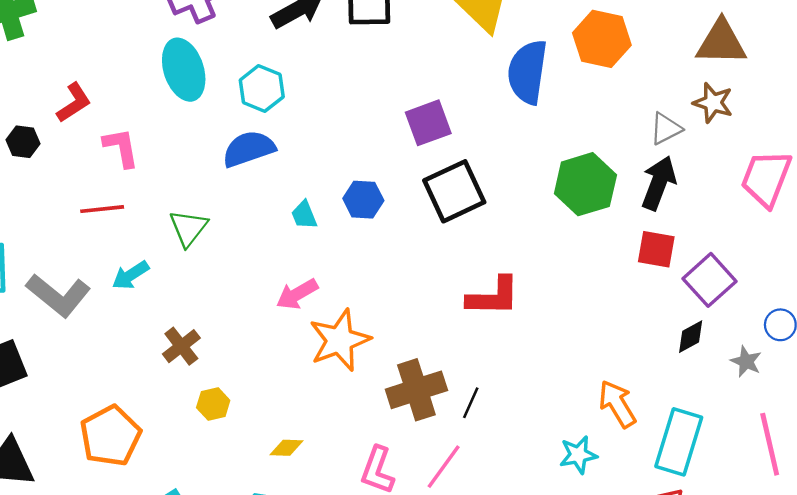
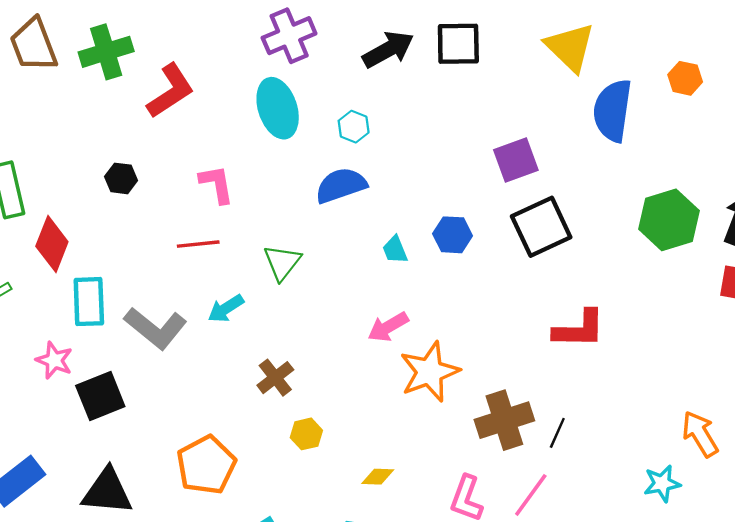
orange hexagon: (602, 39) -> (685, 78), size x0.6
cyan hexagon: (262, 89) -> (354, 127), size x0.7
red L-shape: (74, 103) -> (171, 91), moved, size x1.4

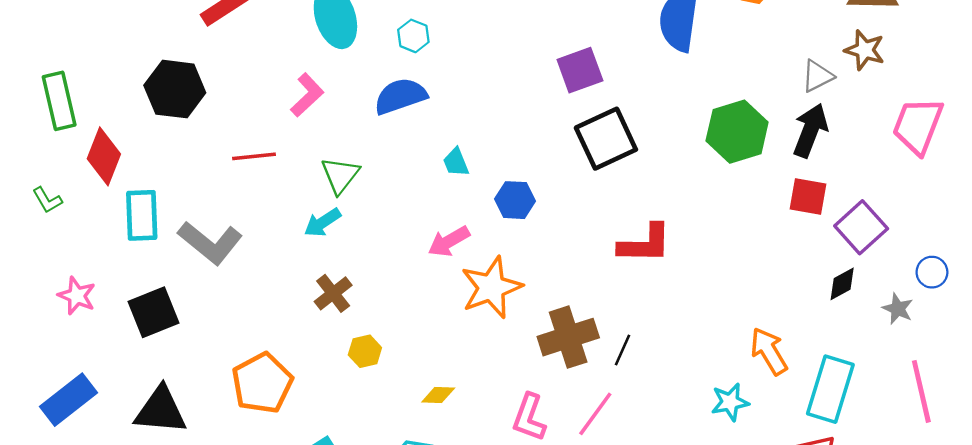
black hexagon: (121, 178) -> (175, 89), size x1.8
pink L-shape: (217, 184) -> (307, 95), moved, turned 57
blue hexagon: (453, 235) -> (515, 200), moved
cyan arrow: (226, 308) -> (322, 223), moved
pink star: (54, 360) -> (77, 296), moved

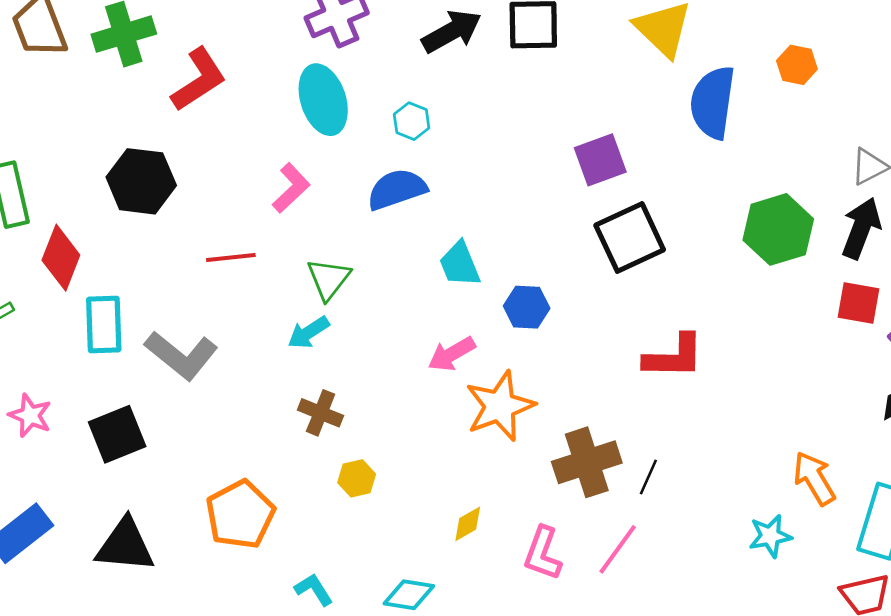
cyan trapezoid: (456, 162) -> (460, 264), size x1.4
brown cross: (333, 293) -> (321, 413), turned -30
yellow diamond: (438, 395) -> (468, 524), moved, turned -32

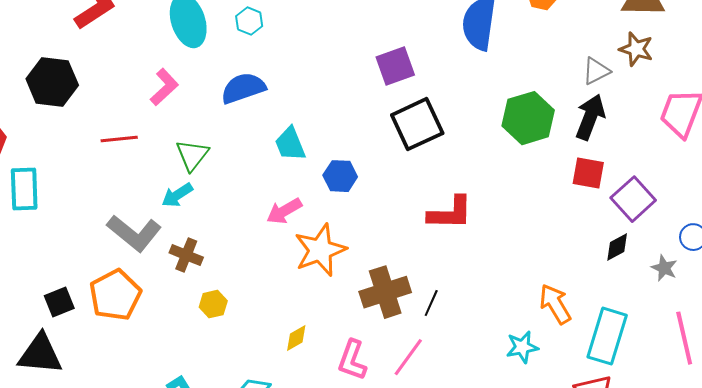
cyan hexagon: (412, 121) -> (249, 21), moved
gray L-shape: (181, 355) -> (134, 233), moved
black square: (117, 434) -> (59, 302), moved, size x0.7
orange pentagon: (240, 515) -> (115, 295), moved

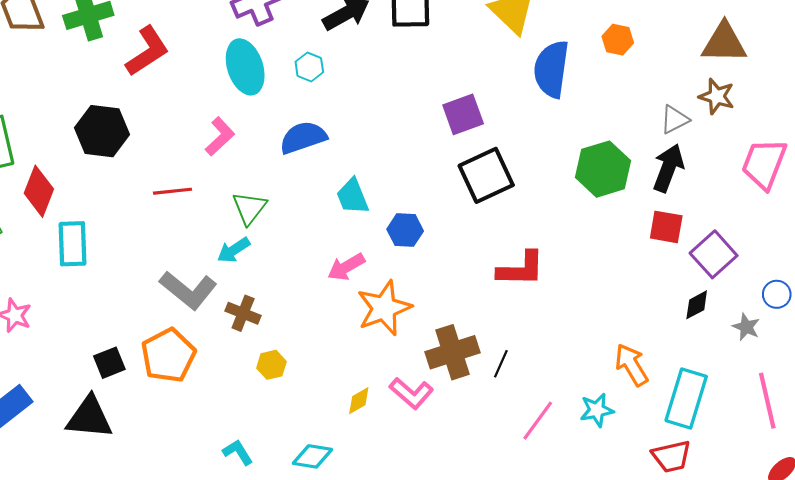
pink line: (408, 357) -> (538, 421), moved
pink L-shape: (352, 360) -> (411, 393), moved, turned -69

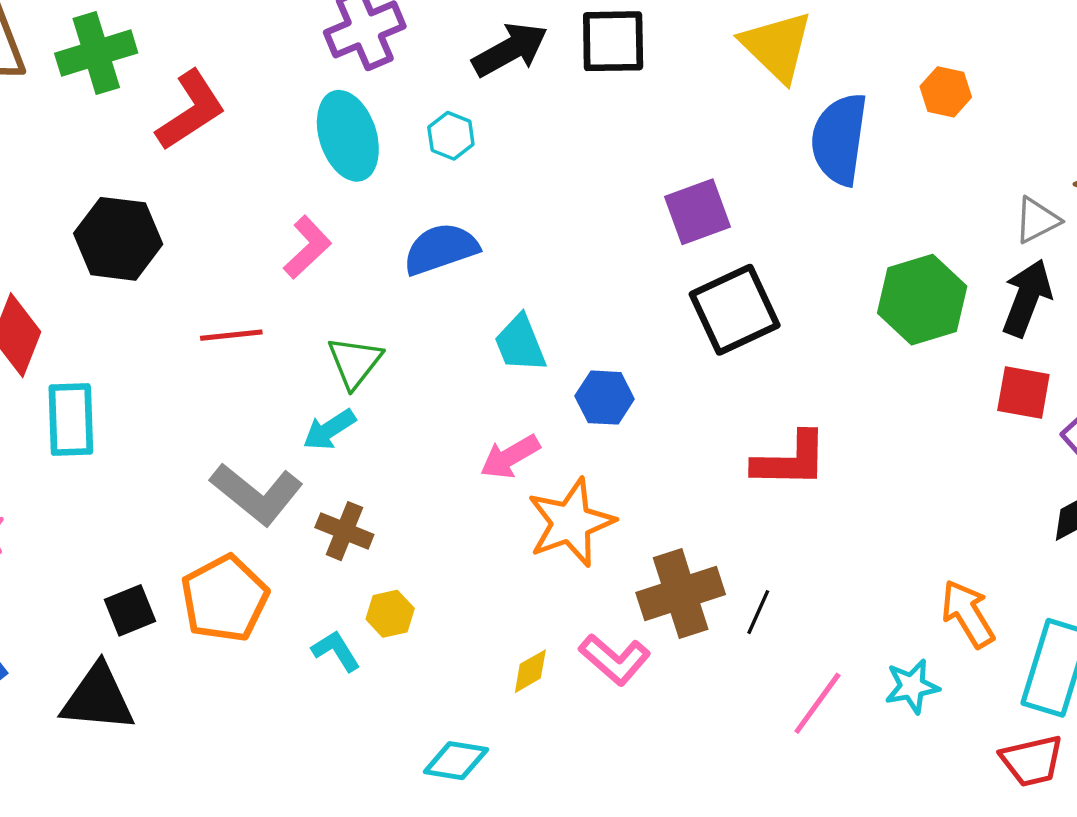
cyan L-shape: (238, 452) -> (336, 651), moved

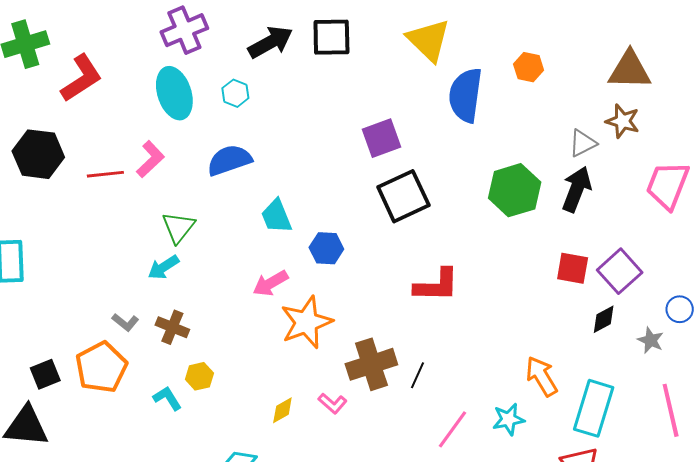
red line: (231, 335) -> (105, 174), moved
red square: (1023, 393) -> (573, 268), moved
gray L-shape: (257, 494) -> (125, 322), moved, size x0.5
pink L-shape: (615, 659) -> (332, 403), size x0.7

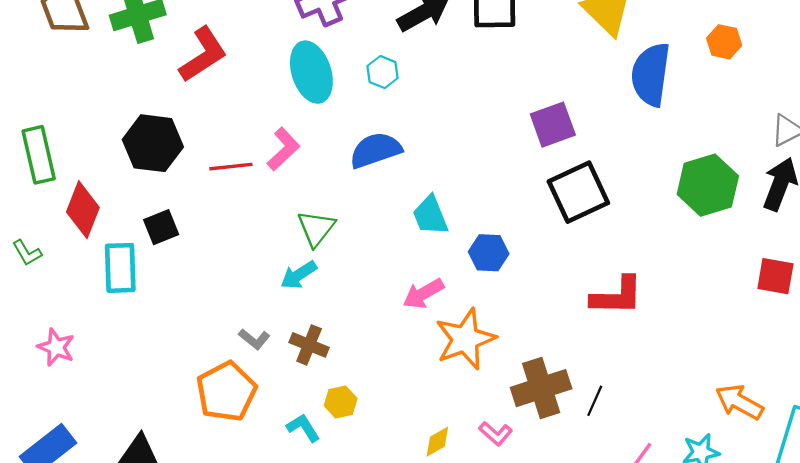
black square: (45, 374) -> (161, 227), moved
orange arrow: (542, 376) -> (739, 402), turned -30

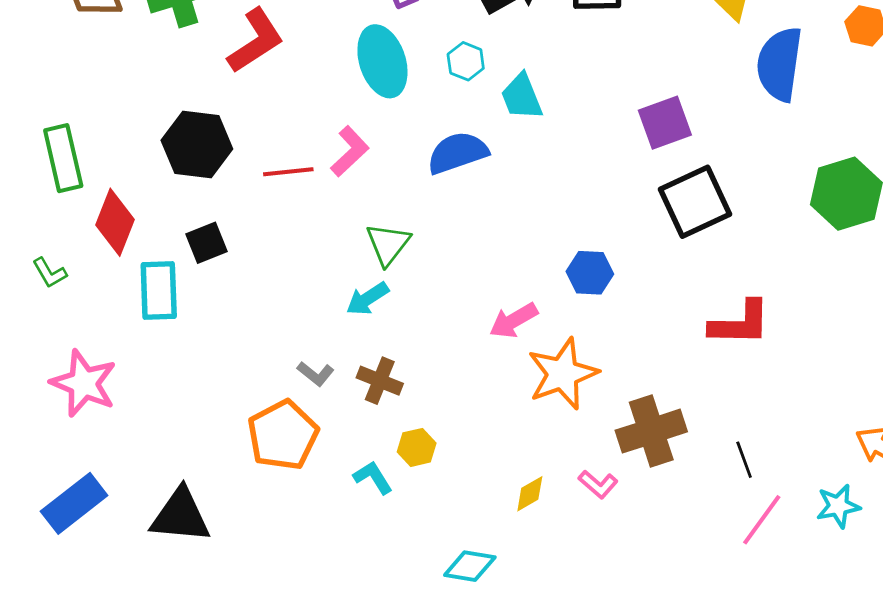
cyan trapezoid: (430, 215) -> (522, 97), moved
pink star: (56, 347) -> (84, 383), size x1.5
black line: (595, 401) -> (744, 460), moved, turned -44

